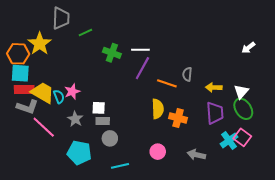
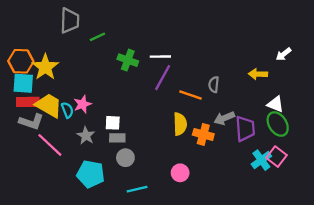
yellow star: (40, 44) -> (45, 67), moved
yellow arrow: (214, 87) -> (258, 74), moved
white triangle: (241, 92) -> (275, 104), turned -49
gray arrow: (196, 155) -> (224, 118), moved, turned -36

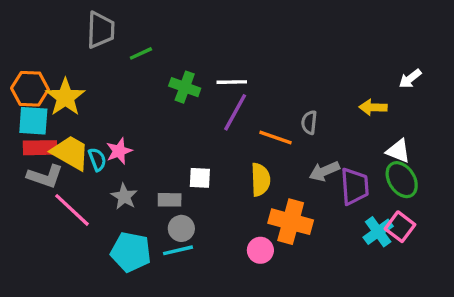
white square: (113, 123) -> (200, 178), moved
orange cross: (203, 134) -> (291, 222), moved, size x1.4
cyan line: (137, 189) -> (178, 250), moved

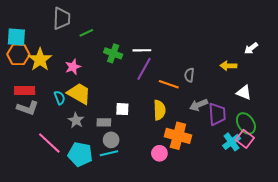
cyan square: (33, 121) -> (16, 37), moved
pink star: (119, 151) -> (73, 67), moved
yellow trapezoid: (70, 153) -> (79, 94), moved
green ellipse: (402, 180) -> (246, 123), moved
pink line: (72, 210) -> (49, 143), moved

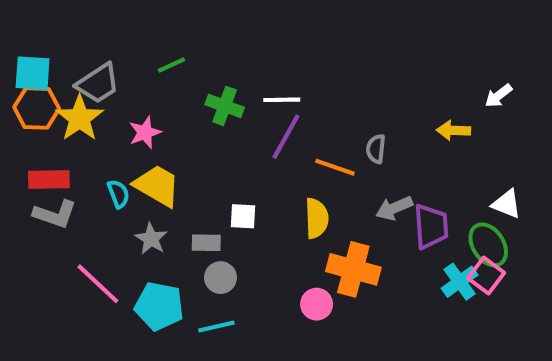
gray trapezoid: (62, 18) -> (98, 83), moved, turned 55
white triangle: (244, 93) -> (507, 204), moved
cyan line: (109, 153) -> (216, 327), moved

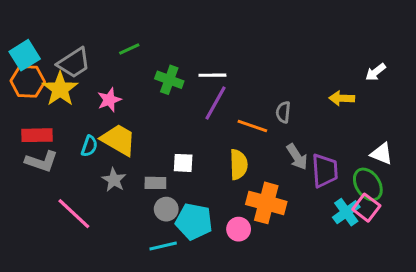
cyan square: (33, 73) -> (25, 55), turned -36
cyan semicircle: (118, 194) -> (89, 146), turned 40
gray arrow: (394, 208) -> (297, 157), turned -100
cyan pentagon: (159, 306) -> (194, 221), moved

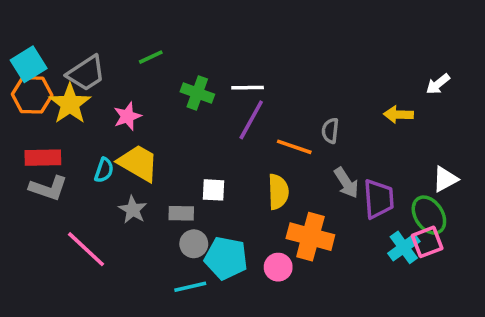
white triangle: (382, 154) -> (445, 179), turned -50
pink square: (366, 208) -> (427, 242), turned 32

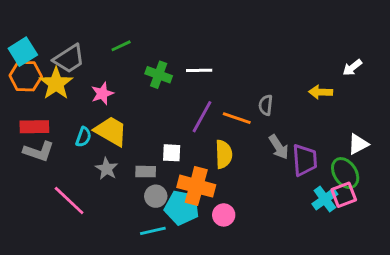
purple line: (251, 120) -> (202, 117), moved
orange cross: (310, 237) -> (196, 186), moved

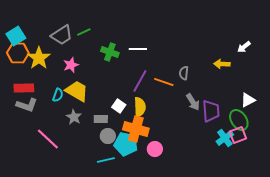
gray trapezoid: (69, 59) -> (62, 35), moved
white square: (172, 153) -> (119, 106), turned 32
yellow semicircle: (224, 154) -> (140, 107), moved

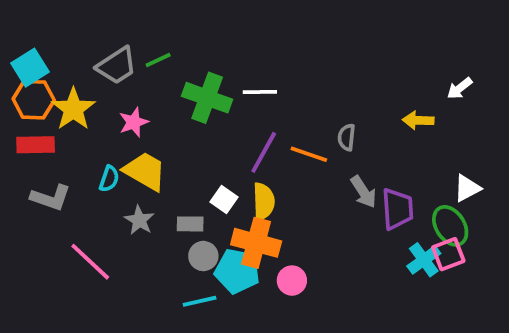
green cross: (110, 52) -> (207, 98), size x1.4
red rectangle: (24, 88) -> (36, 145), moved

